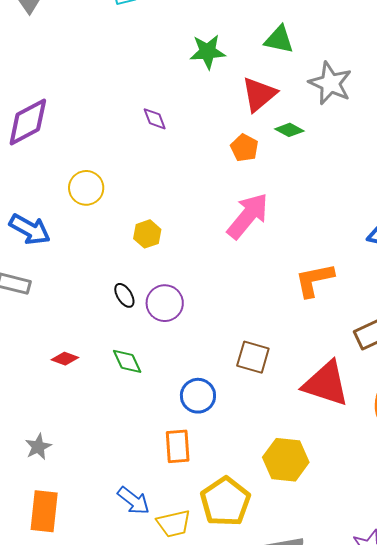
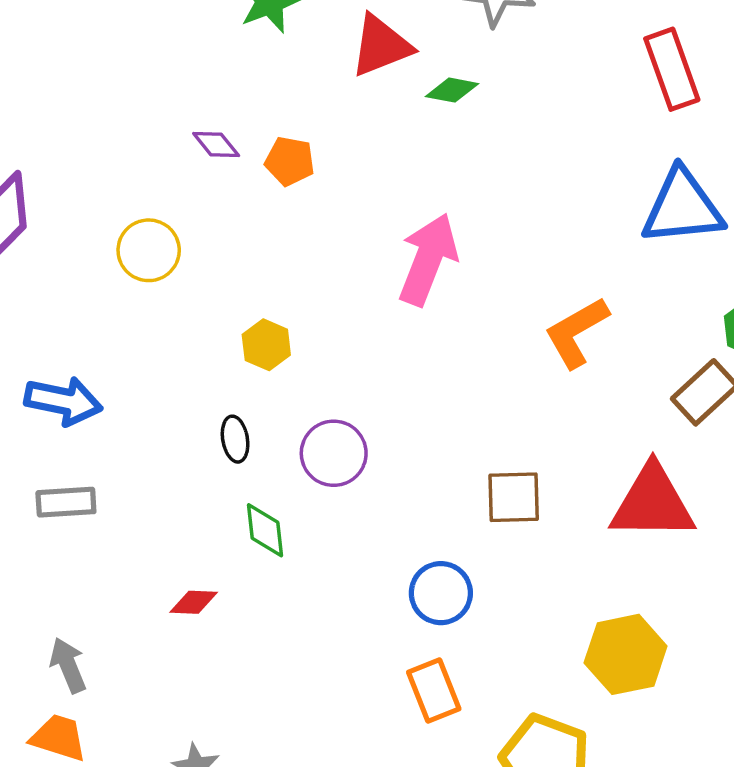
red triangle: (259, 94) -> (381, 46), turned 36
orange pentagon: (244, 148) -> (290, 161), moved
yellow circle: (86, 188) -> (149, 250), moved
black ellipse: (124, 295) -> (235, 439), moved, turned 40
green diamond: (127, 361) -> (265, 530), moved, turned 36

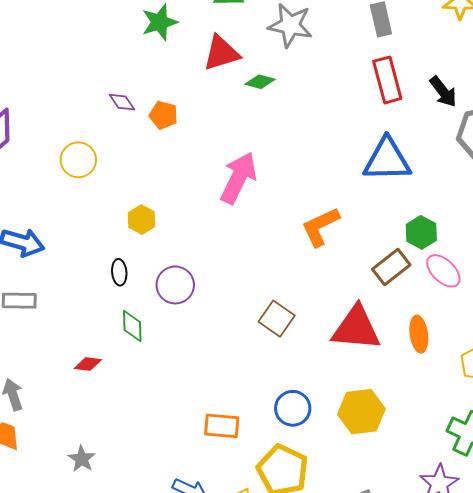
brown square: (514, 497) -> (277, 319), turned 32
blue circle: (441, 593) -> (293, 408), moved
yellow hexagon: (626, 654) -> (361, 412), moved
orange rectangle: (434, 691) -> (222, 426), turned -68

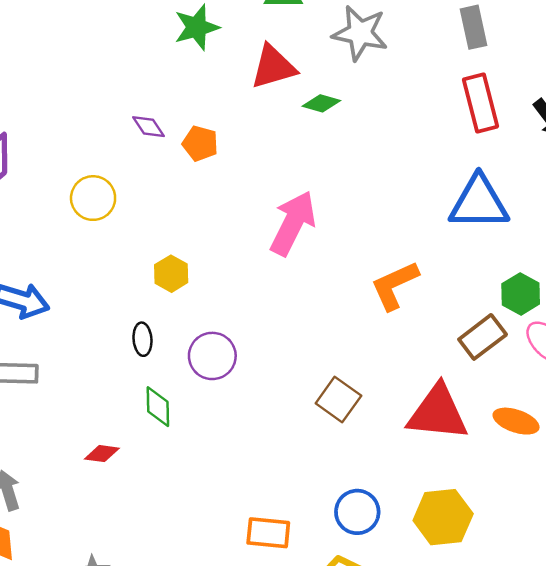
orange ellipse: (419, 334) -> (516, 421), turned -64

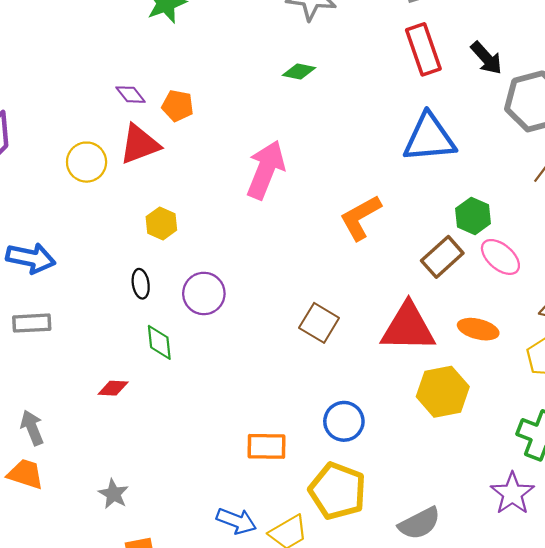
red triangle: (273, 67) -> (140, 144), moved
green diamond: (321, 103) -> (299, 71), moved
yellow hexagon: (443, 517) -> (443, 392), moved

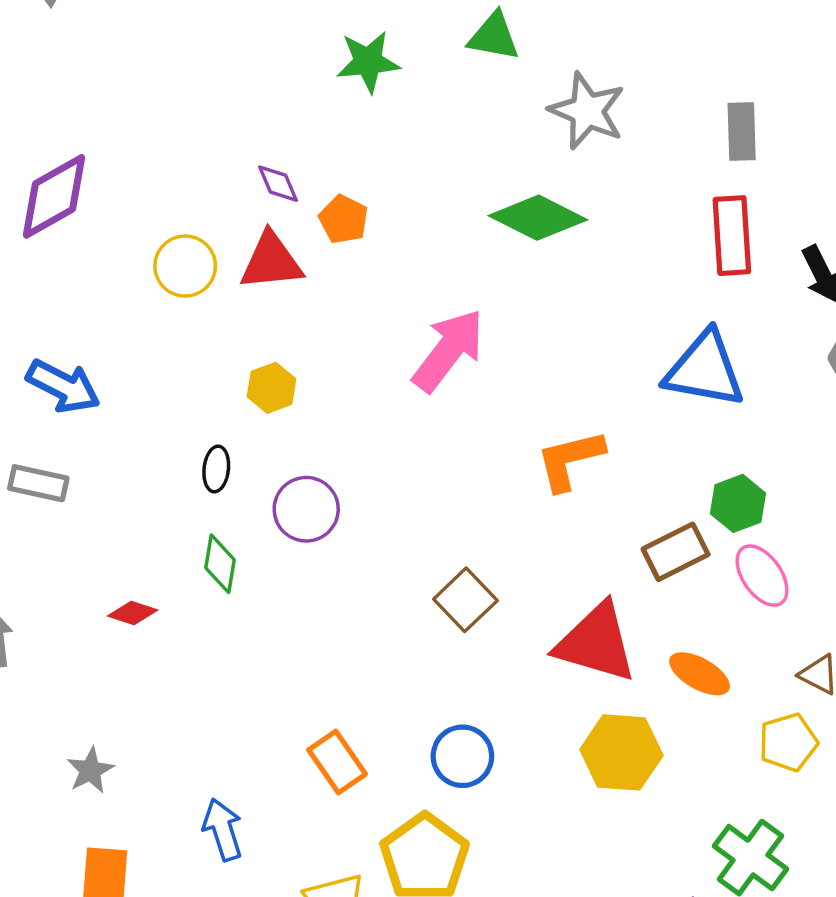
green diamond: (299, 71) -> (538, 218), size x1.8
orange rectangle: (266, 446) -> (337, 762), turned 39
blue arrow: (236, 521) -> (223, 830), moved, turned -144

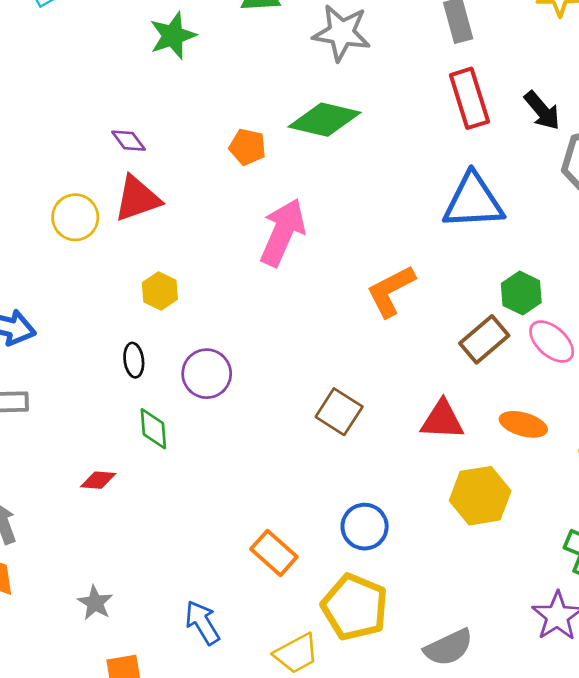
orange pentagon: (344, 219) -> (247, 147), moved
red triangle: (596, 643) -> (442, 420), size x0.7

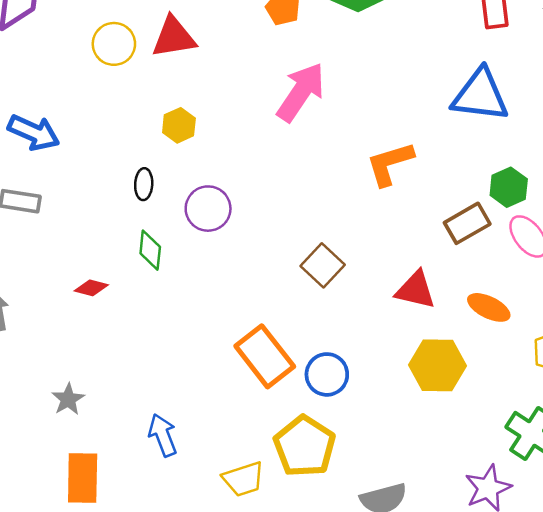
orange rectangle: (274, 553) -> (265, 356), moved, size x1.4

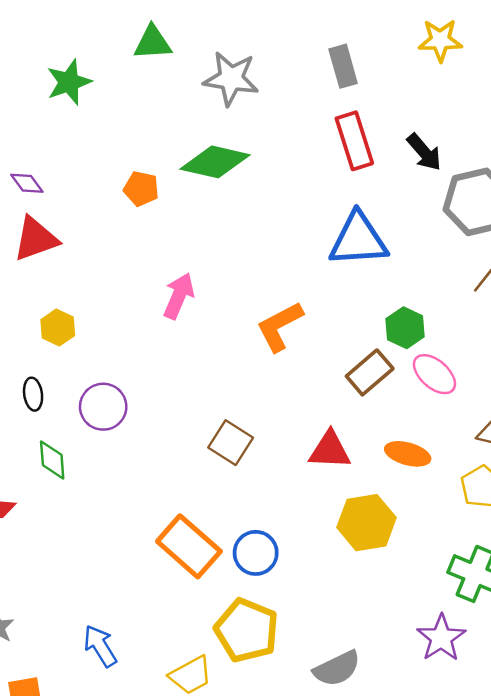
pink arrow: (301, 92) -> (179, 296), moved, size x0.7

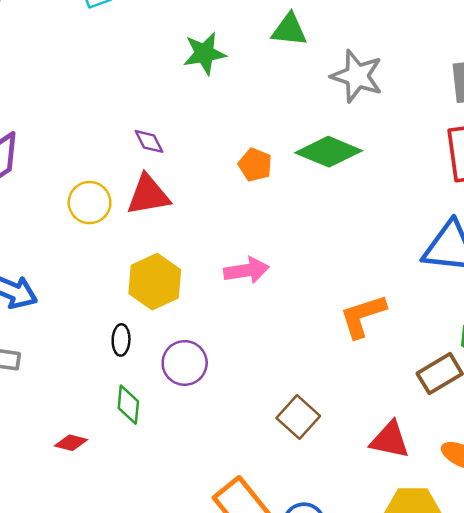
pink arrow: (179, 296) -> (246, 270), moved, turned 48
yellow hexagon: (58, 328) -> (155, 282), size x1.6

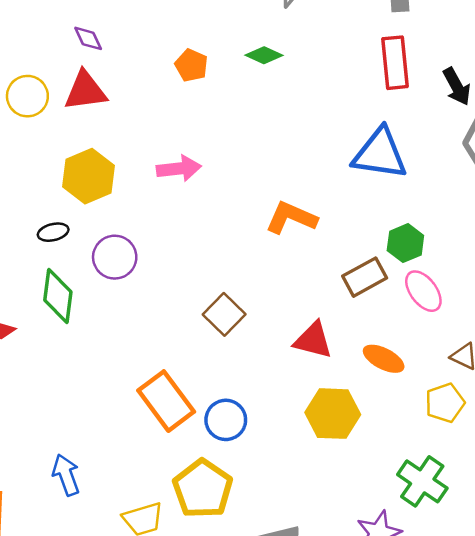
green diamond: (329, 152) -> (264, 55), size x0.6
orange L-shape: (363, 316) -> (291, 218), turned 39
black ellipse: (121, 340) -> (53, 232), turned 72
green diamond: (128, 405) -> (58, 296), size x1.4

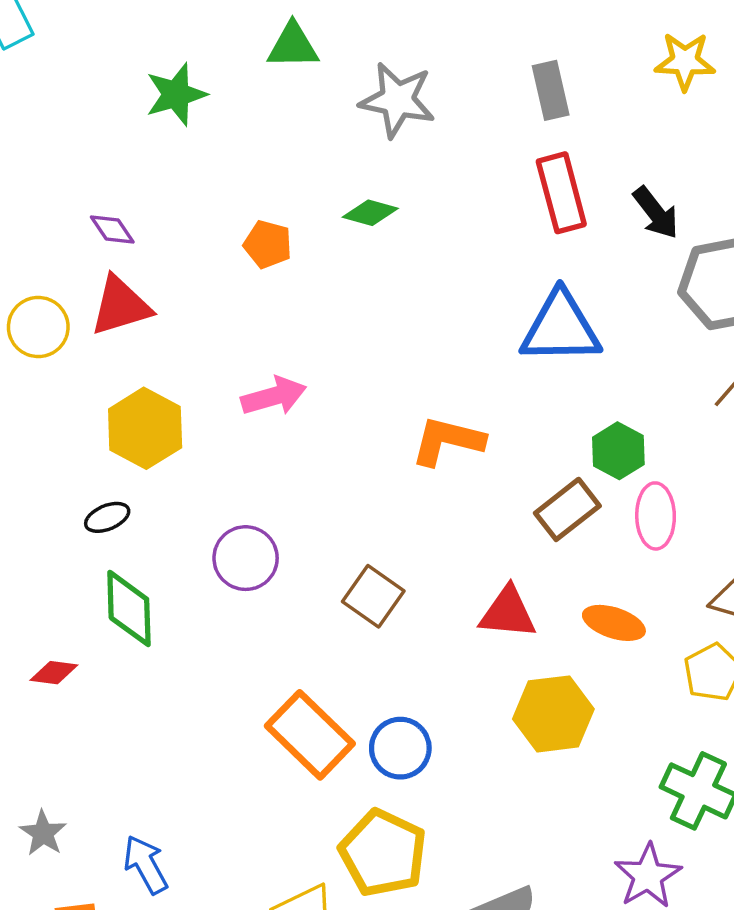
purple circle: (115, 257) -> (246, 558), moved
pink ellipse: (423, 291) -> (656, 516), turned 45
blue arrow: (66, 475) -> (146, 865), moved

